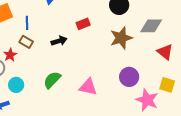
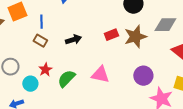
red rectangle: (83, 24) -> (111, 35), moved
red star: (10, 55) -> (45, 70), moved
pink triangle: (88, 87) -> (100, 75), moved

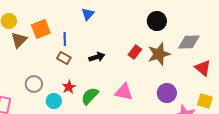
red rectangle: (111, 35) -> (135, 52), turned -32

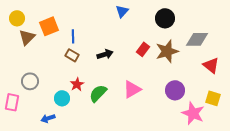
blue triangle: (88, 14) -> (122, 11), moved
gray circle: (34, 84) -> (30, 81), moved
pink triangle: (124, 92) -> (132, 89), turned -42

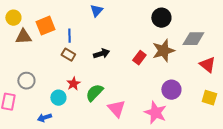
blue triangle: (122, 11) -> (96, 11), moved
brown triangle: (27, 37) -> (23, 37), turned 42
red rectangle: (143, 49) -> (139, 58), moved
pink triangle: (132, 89) -> (116, 109), moved, turned -42
pink star: (193, 113) -> (155, 113), moved

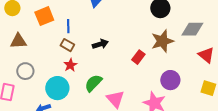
brown triangle: (23, 37) -> (18, 41), moved
red rectangle: (139, 58) -> (138, 57), moved
red star: (73, 84) -> (70, 65), moved
cyan circle: (58, 98) -> (57, 88), size x1.5

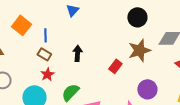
orange square: (44, 16) -> (21, 25), turned -30
black arrow: (100, 44) -> (77, 53), turned -70

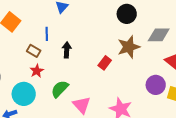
blue line: (45, 35) -> (47, 34), moved
purple circle: (147, 89) -> (156, 85), moved

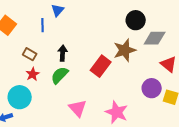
black circle: (127, 14) -> (136, 20), moved
blue line: (47, 34) -> (43, 25), moved
red rectangle: (105, 63) -> (101, 66), size x1.5
green semicircle: (60, 89) -> (60, 75), moved

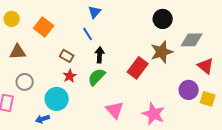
black circle: (136, 20) -> (163, 19), moved
blue line: (43, 25) -> (88, 34), moved, turned -32

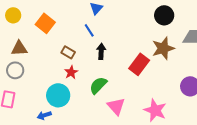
green semicircle: (97, 77) -> (98, 85), moved
gray circle: (25, 82) -> (15, 70), moved

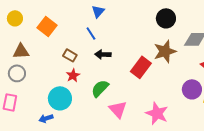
black arrow: (101, 51) -> (103, 54), turned -91

